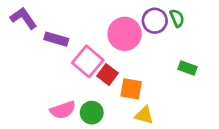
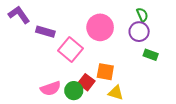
purple circle: (155, 21) -> (139, 32), moved
red square: (107, 75) -> (86, 82), moved

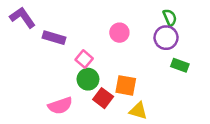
pink circle: (100, 27) -> (119, 33), size x0.6
pink square: (71, 50) -> (84, 59), size x0.6
green circle: (74, 91) -> (88, 79), moved

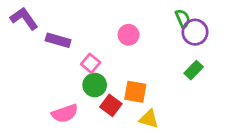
purple circle: (166, 38) -> (195, 32), moved
green rectangle: (180, 65) -> (194, 70), turned -66

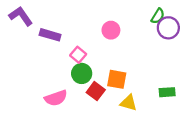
green semicircle: (183, 19) -> (158, 16), turned 56
green rectangle: (194, 70) -> (167, 92), moved, turned 42

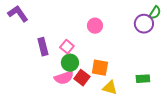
green semicircle: (158, 16) -> (155, 13), moved
purple rectangle: (50, 35) -> (43, 47), moved, turned 60
pink semicircle: (56, 98) -> (64, 78), moved

